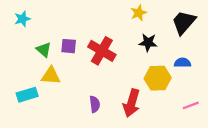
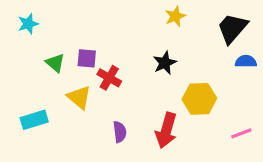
black star: (148, 43) -> (165, 63), moved, turned -30
red cross: (102, 51) -> (109, 78), moved, size x0.7
blue semicircle: (182, 63) -> (246, 61), moved
yellow triangle: (51, 76) -> (79, 97), moved, turned 36

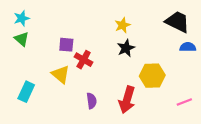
yellow star: (175, 16) -> (122, 25), moved
black trapezoid: (232, 28) -> (177, 22), turned 75
green triangle: (55, 63) -> (22, 39), moved
cyan rectangle: (34, 120) -> (26, 92), turned -48

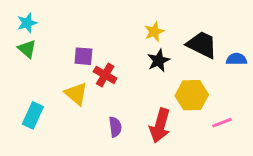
black trapezoid: (177, 22) -> (202, 45), moved
pink line: (184, 102) -> (222, 123), moved

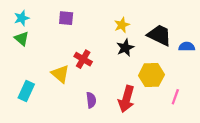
purple square: (83, 56) -> (66, 18), moved
pink line: (222, 123) -> (175, 97), turned -49

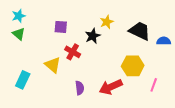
purple square: (66, 18) -> (61, 27), moved
black star: (125, 48) -> (93, 36), moved
red arrow: (126, 99) -> (111, 87), turned 50

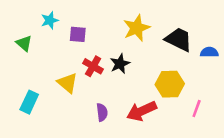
cyan star: (19, 16) -> (50, 20), moved
yellow star: (107, 22) -> (136, 28), size x1.5
black star: (93, 36) -> (120, 64), moved

